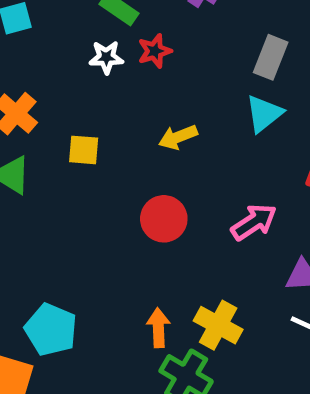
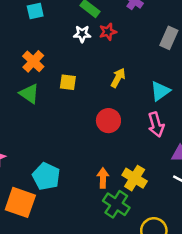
cyan triangle: (264, 114) -> (160, 91), moved
yellow arrow: (178, 137) -> (118, 78), turned 138
pink arrow: (254, 222) -> (156, 125), turned 105

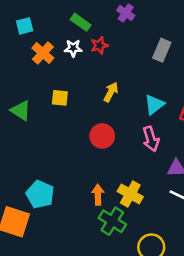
orange cross: (33, 61) -> (43, 53), moved

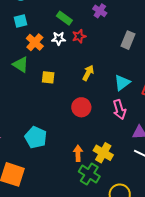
green triangle: (21, 111) -> (21, 65), moved
cyan pentagon: (40, 194) -> (36, 137), moved

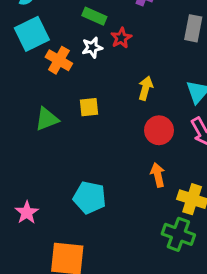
cyan square: (21, 21) -> (32, 34), size x1.6
green triangle: (21, 65) -> (47, 119), moved, turned -42
red circle: (81, 107) -> (159, 130), moved
orange arrow: (78, 153) -> (158, 175), moved

